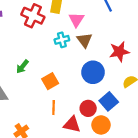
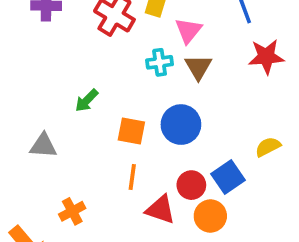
red star: (119, 52) -> (266, 57), moved
blue circle: (93, 72) -> (181, 125), moved
orange square: (50, 81) -> (131, 131), turned 35

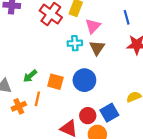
green arrow: (87, 101) -> (30, 76), moved
orange line: (132, 177) -> (37, 99), moved
orange cross: (72, 211) -> (19, 106), moved

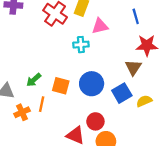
pink triangle: (93, 26) -> (100, 26), turned 35
brown triangle: (97, 48) -> (133, 67), moved
blue square: (109, 113) -> (122, 93), moved

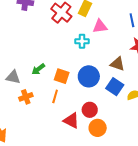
brown triangle: (133, 67) -> (118, 64), moved, turned -49
blue square: (122, 93) -> (115, 87), turned -30
orange line: (42, 104) -> (55, 96), moved

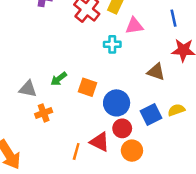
blue circle: (89, 76) -> (117, 103), moved
blue square: (115, 87) -> (151, 114), moved, turned 30
orange line: (55, 96) -> (76, 151), moved

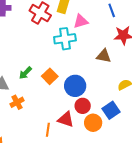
cyan cross: (112, 44) -> (65, 39), size x1.5
orange square: (87, 87) -> (50, 76), turned 35
blue square: (151, 114) -> (111, 110), moved

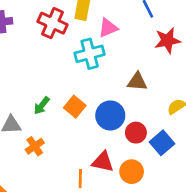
brown triangle: (104, 56) -> (137, 82), moved
red circle: (83, 106) -> (136, 133), moved
orange circle: (93, 123) -> (132, 172), moved

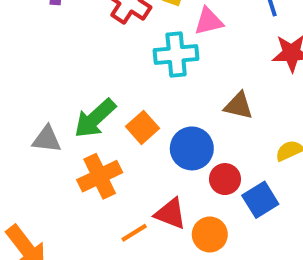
green arrow: (42, 106) -> (95, 118), size x1.6
orange cross: (35, 146) -> (100, 176), moved, size x1.5
orange line: (80, 179) -> (134, 233), turned 48

